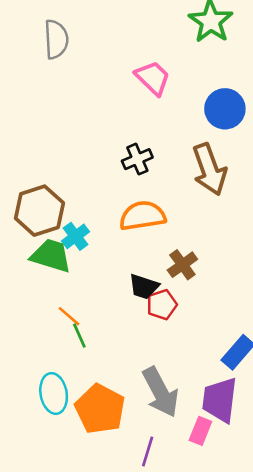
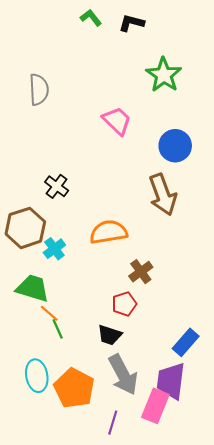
black cross: (137, 159) -> (57, 186), moved, turned -30
green trapezoid: (51, 256) -> (33, 288), moved
black trapezoid: (144, 287) -> (110, 335), moved
pink rectangle: (200, 431) -> (155, 406), size x1.5

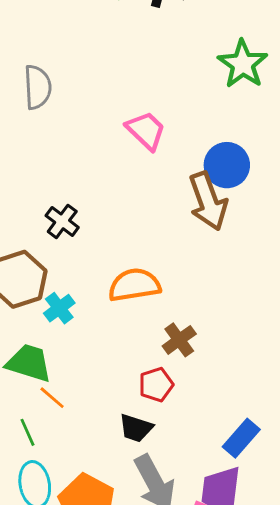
green star: (164, 75) -> (243, 64), moved
brown arrow: (163, 195) -> (208, 201), moved
green line: (58, 329) -> (27, 432), moved

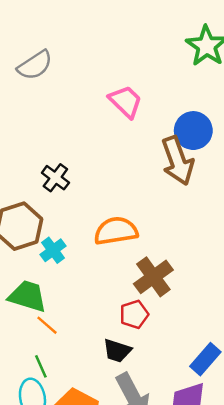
gray semicircle: (38, 87) -> (35, 65), turned 60
brown cross: (179, 340) -> (153, 277), size x1.4
green line: (27, 432) -> (41, 366), moved

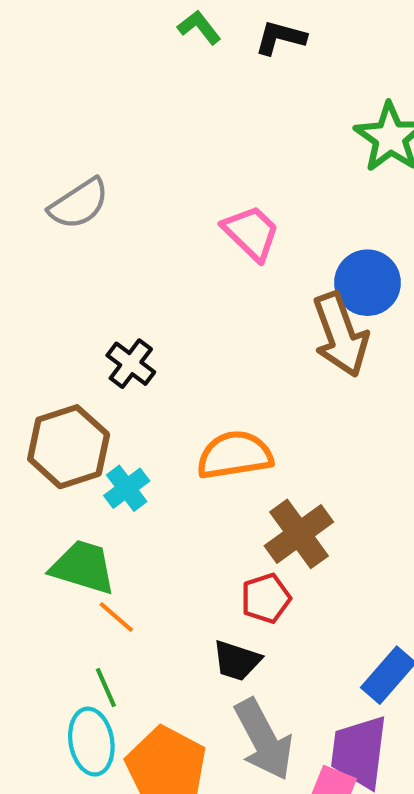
gray semicircle: (35, 65) -> (79, 204), moved

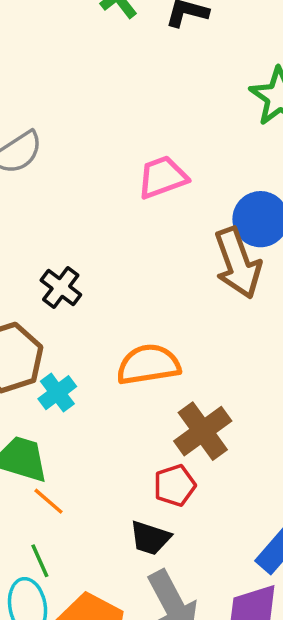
pink trapezoid: (251, 233) -> (162, 177), turned -64

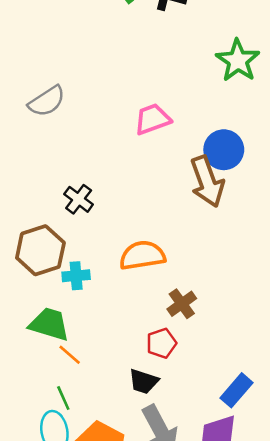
cyan cross: (57, 393) -> (76, 276), turned 32
brown cross: (203, 431) -> (182, 304), size x0.7

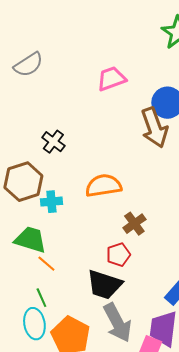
black trapezoid: (144, 381) -> (104, 285), size x1.5

